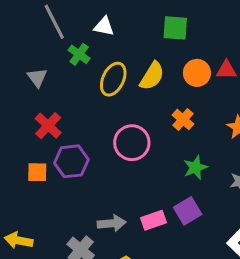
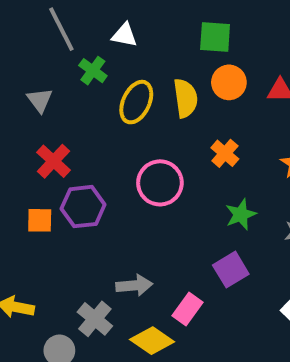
orange circle: (197, 73) -> (229, 82), moved
yellow semicircle: (152, 76) -> (186, 98), turned -40
pink rectangle: (154, 220) -> (188, 309), moved, turned -35

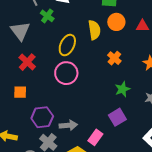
gray triangle: (40, 100) -> (20, 31), size x1.5
yellow ellipse: (136, 102) -> (67, 45), moved
pink circle: (160, 183) -> (66, 73), moved
purple hexagon: (83, 207) -> (42, 117), moved

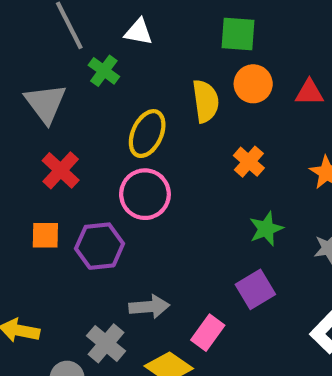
purple hexagon: (42, 117) -> (100, 246), moved

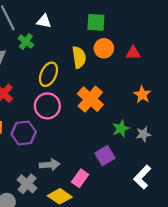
orange cross: (249, 162) -> (90, 99), moved, size x1.6
green star: (266, 229) -> (121, 129), moved

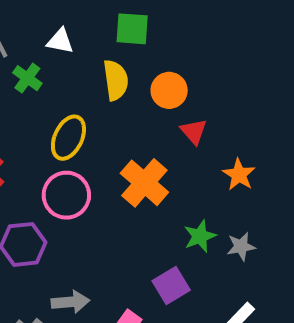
green square: (96, 22) -> (132, 29), moved
red triangle: (133, 53) -> (194, 131), moved, turned 49
yellow semicircle: (79, 57) -> (116, 80), moved

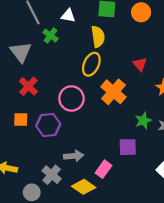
orange circle: (169, 90) -> (141, 12), moved
yellow ellipse: (68, 138) -> (91, 64), moved
purple square: (171, 285) -> (128, 147), turned 30

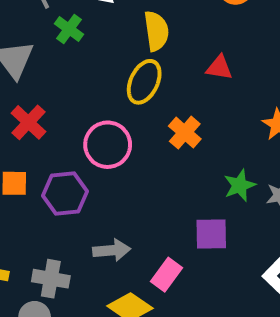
red triangle: (140, 64) -> (219, 68), moved, turned -40
orange cross: (113, 92) -> (185, 133), size x0.7
gray cross: (52, 175) -> (51, 279), moved, turned -30

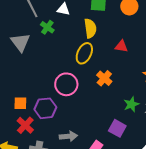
red cross: (28, 122) -> (25, 125), moved
purple square: (211, 234) -> (117, 128), turned 30

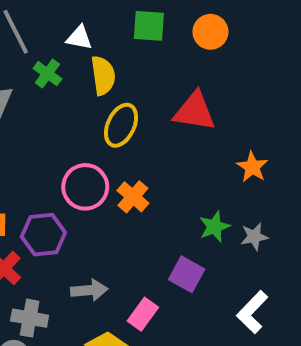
yellow semicircle: (90, 28) -> (103, 76), moved
red triangle: (121, 46) -> (195, 111), size x1.6
orange cross: (104, 78) -> (133, 197), moved

